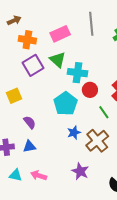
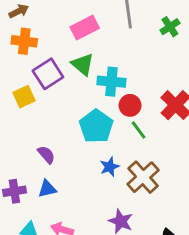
orange cross: (27, 40) -> (24, 41), moved
yellow square: (14, 96) -> (24, 97), moved
green line: (104, 112) -> (139, 130), moved

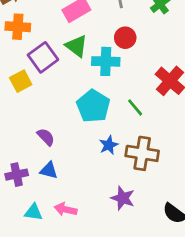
red circle: (130, 105) -> (125, 38), moved
brown cross: (143, 177) -> (142, 153), turned -36
blue triangle: (47, 189) -> (49, 170), turned 30

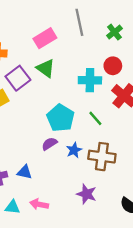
red circle: (125, 38) -> (113, 66), moved
cyan cross: (106, 61) -> (90, 80), moved
purple semicircle: (46, 137) -> (49, 144), moved, turned -77

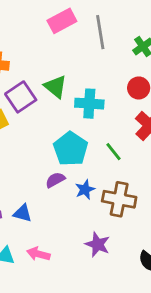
pink rectangle: (45, 38) -> (62, 21), moved
cyan cross: (90, 80) -> (89, 104), moved

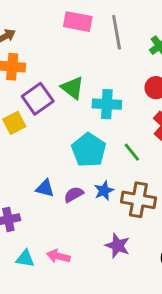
pink rectangle: (62, 21) -> (78, 22), turned 40
purple semicircle: (55, 180) -> (74, 194), moved
blue triangle: (23, 213) -> (45, 188), moved

